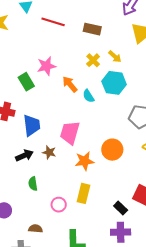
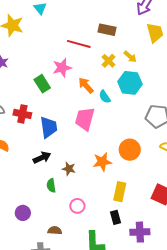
red line: (53, 22) -> (79, 44), moved
pink trapezoid: (70, 133) -> (85, 119), moved
brown star: (49, 152) -> (69, 169), moved
yellow rectangle: (83, 193) -> (120, 192), moved
black rectangle: (121, 208) -> (115, 217), moved, turned 32

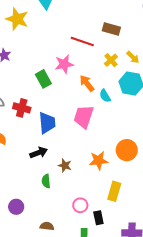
pink circle: (77, 206) -> (80, 205), moved
black rectangle: (115, 217) -> (98, 218), moved

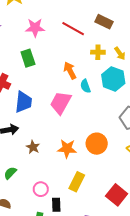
yellow cross: (111, 60) -> (98, 52), turned 32
pink star: (64, 64) -> (35, 28), moved
green semicircle: (46, 181) -> (10, 173), moved, turned 40

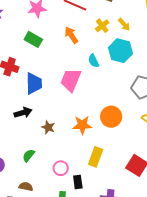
yellow cross: (98, 52) -> (102, 26), turned -32
green rectangle: (28, 58) -> (33, 39), turned -36
orange arrow: (70, 70) -> (71, 35), moved

